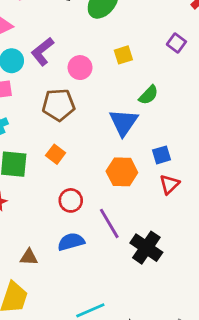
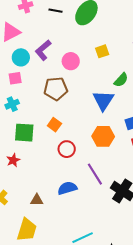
red circle: (71, 200) -> (67, 149), moved

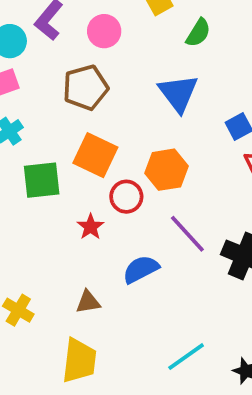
green semicircle: (121, 80) -> (198, 33), moved
orange square: (54, 125) -> (95, 155), size x1.6
orange hexagon: (103, 136) -> (167, 170), moved
red star: (13, 160) -> (90, 227), moved

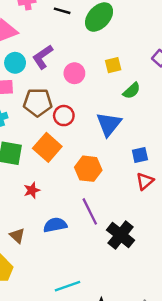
brown pentagon: (86, 88) -> (38, 102), moved
red circle: (126, 197) -> (64, 116), moved
brown triangle: (88, 302) -> (17, 236), turned 35

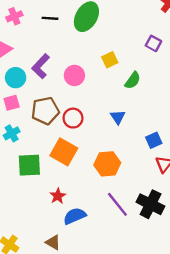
blue triangle: (109, 124) -> (118, 117), size x0.6
blue semicircle: (55, 225) -> (75, 216), moved
black cross: (121, 235) -> (150, 204), moved

